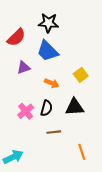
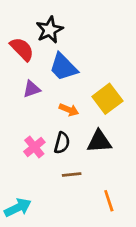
black star: (49, 23) -> (50, 30), moved, turned -30
red semicircle: (16, 37) -> (22, 49), turned -90
yellow square: (81, 75) -> (107, 99), size x1.5

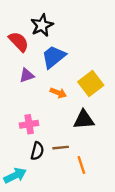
blue trapezoid: (63, 67) -> (54, 57), turned 96
black semicircle: (62, 143) -> (37, 151), moved
pink cross: (34, 147) -> (29, 124), turned 30
orange line: (109, 201) -> (81, 165), moved

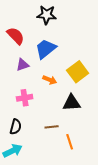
black star: (42, 25) -> (47, 15), moved, turned 30
pink cross: (29, 124) -> (25, 98), moved
black semicircle: (37, 151) -> (16, 127), moved

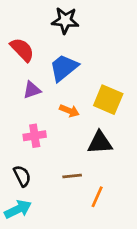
yellow square: (78, 72) -> (108, 100), turned -30
black semicircle: (16, 127) -> (22, 176), turned -42
orange line: (70, 142) -> (97, 197), turned 42

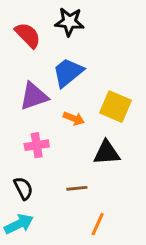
red semicircle: (22, 50) -> (28, 35), moved
purple triangle: (32, 90) -> (34, 96), size x1.5
orange line: (97, 197) -> (98, 224), moved

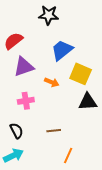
red semicircle: (28, 35) -> (13, 41), moved, turned -84
blue trapezoid: (68, 72) -> (62, 50), moved
black triangle: (107, 153) -> (88, 102), moved

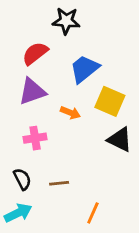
red semicircle: (13, 41) -> (35, 53), moved
black triangle: (88, 102) -> (120, 139), turned 30
brown line: (54, 131) -> (59, 183), moved

